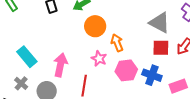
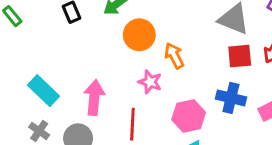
pink hexagon: (126, 70) -> (189, 116), moved

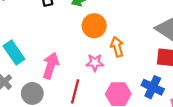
pink star: (150, 82) -> (95, 63), turned -30

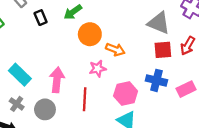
orange arrow: (117, 47) -> (115, 49), turned 138

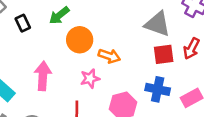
pink arrow: (57, 80) -> (43, 76), moved

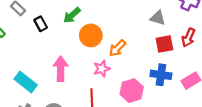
gray triangle: (157, 24) -> (158, 18), size x0.7
orange arrow: (109, 56) -> (117, 48), turned 120

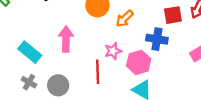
pink star: (102, 69) -> (113, 51), moved
blue cross: (161, 75) -> (157, 39), moved

